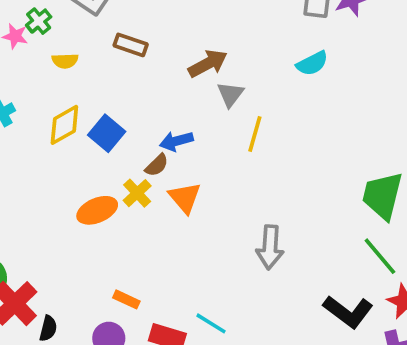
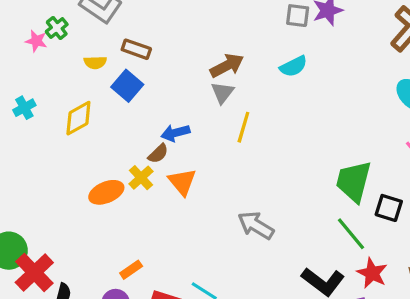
yellow semicircle: (65, 61) -> (95, 62), moved
brown arrow: (208, 64) -> (227, 66), moved
blue square: (107, 133) -> (127, 86), moved
gray arrow: (270, 247) -> (256, 225), turned 117
orange rectangle: (126, 299) -> (131, 270), turned -60

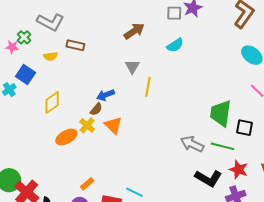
brown arrow: (227, 66) -> (134, 31), moved
blue square: (127, 86) -> (26, 74), moved
yellow diamond: (78, 118) -> (52, 102), moved
gray arrow: (256, 225) -> (192, 144), moved
green line: (351, 234) -> (223, 146), turned -30

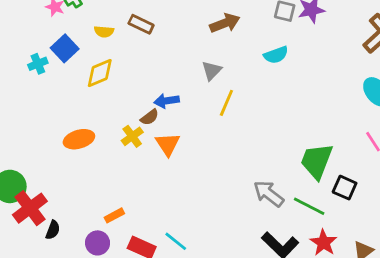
yellow diamond: (52, 102) -> (100, 73), moved
orange ellipse: (66, 137) -> (79, 139), moved

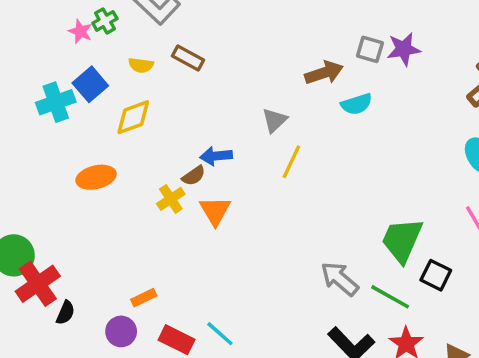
brown arrow: (225, 23) -> (324, 73), moved
cyan cross: (38, 64) -> (56, 102), size x1.5
orange ellipse: (79, 139) -> (96, 177), moved

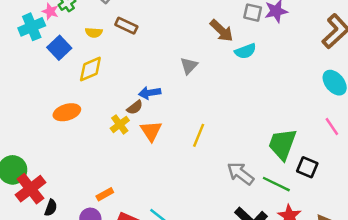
brown arrow: (324, 73) -> (222, 31), turned 65
cyan cross: (56, 102) -> (32, 27), moved
yellow line: (291, 162) -> (199, 135), moved

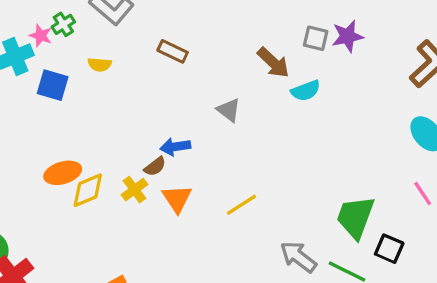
brown rectangle: (126, 26) -> (173, 51), moved
blue square: (59, 48) -> (53, 85), turned -30
gray triangle: (189, 66) -> (229, 110), turned -36
yellow diamond: (90, 69) -> (88, 190), moved
yellow line: (199, 135) -> (241, 205), turned 35

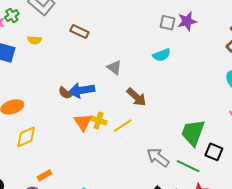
brown arrow: (273, 63) -> (136, 97), moved
blue arrow: (175, 147) -> (82, 90), size x1.4
brown semicircle: (155, 167) -> (65, 93), moved, turned 80
yellow diamond: (88, 190) -> (26, 137), moved
yellow cross: (134, 190) -> (98, 120), moved, turned -35

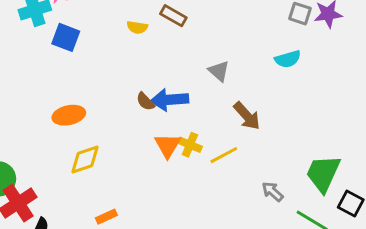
yellow semicircle: (35, 40) -> (137, 27), moved
gray arrow: (158, 157) -> (273, 192), moved, size x0.7

